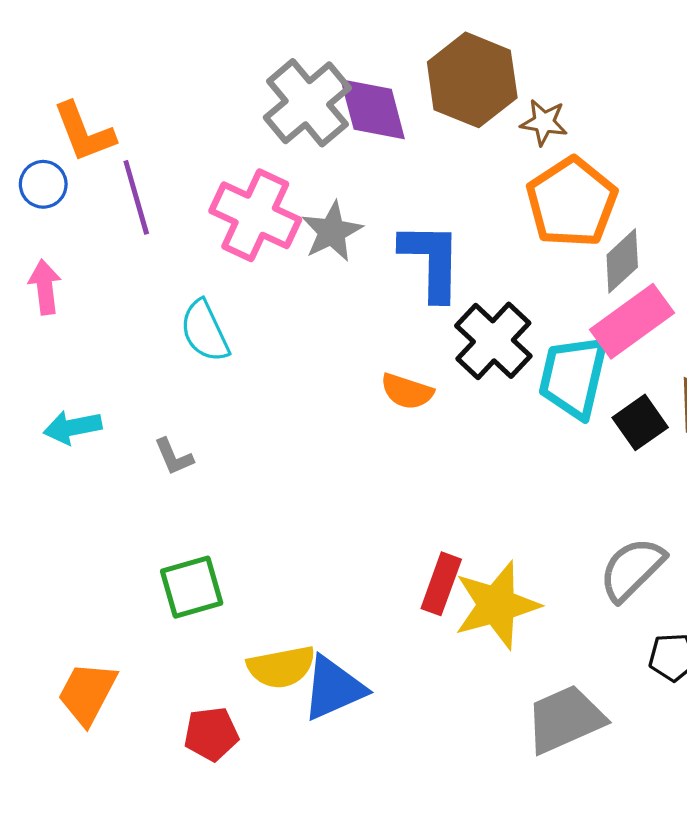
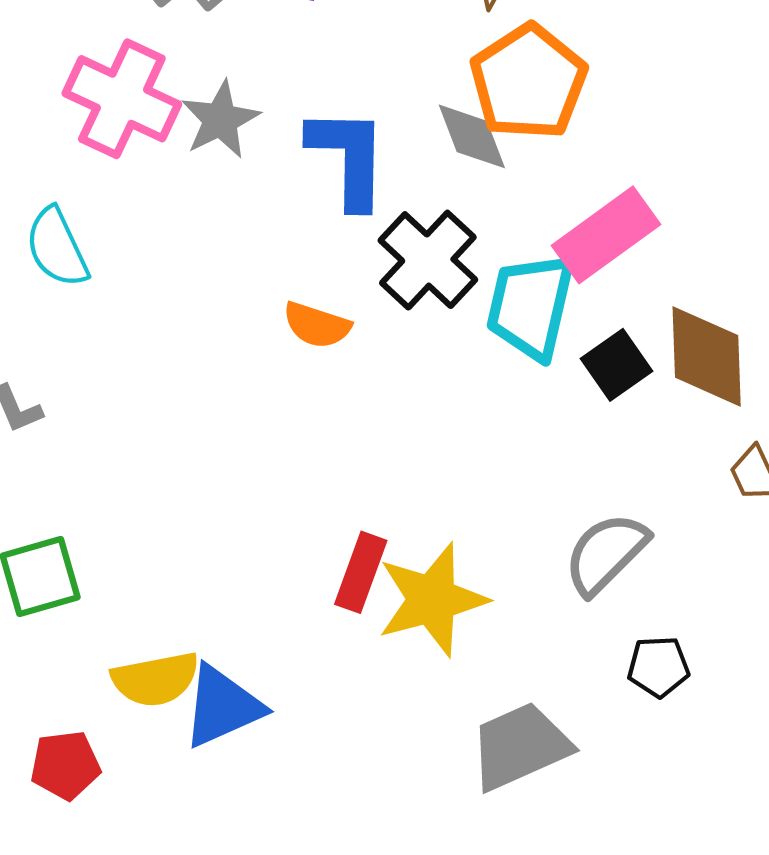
gray diamond: (622, 261) -> (472, 136), moved, turned -68

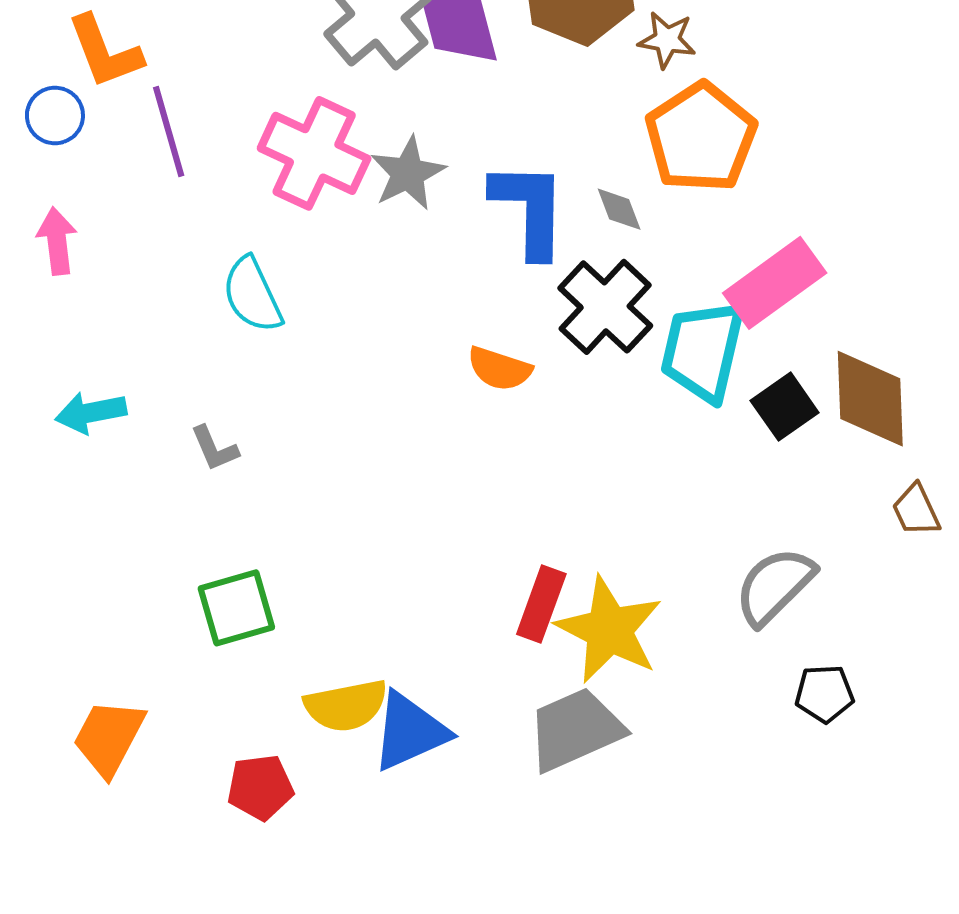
gray diamond: (472, 136) -> (619, 209), moved, size x0.7
yellow star: (432, 600) -> (609, 630), turned -30
gray trapezoid: (520, 746) -> (575, 730), moved

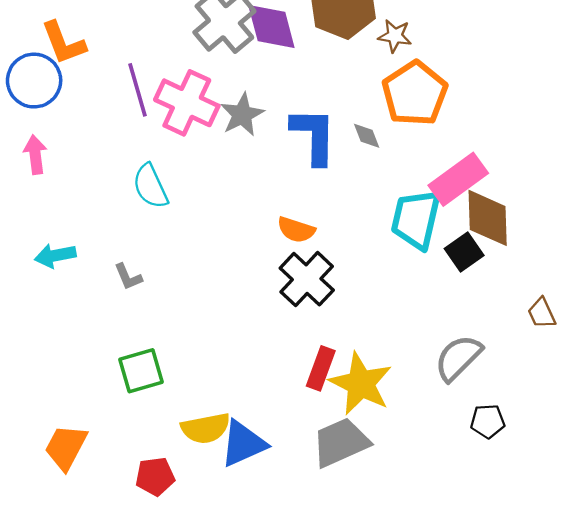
blue circle: (55, 116) -> (34, 81), size x1.6
purple line: (169, 131) -> (137, 90), moved
black cross: (605, 307) -> (307, 279), moved
brown diamond: (870, 399) -> (488, 218), moved

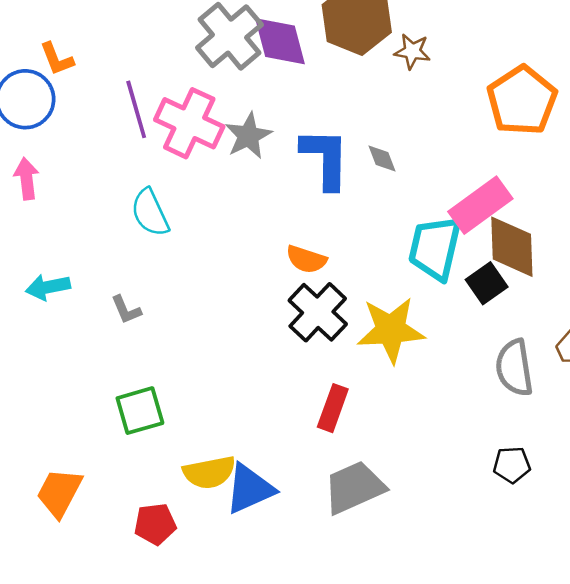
orange L-shape: (63, 43) -> (57, 59), size x0.7
orange pentagon: (415, 93) -> (522, 100), moved
gray semicircle: (458, 358) -> (514, 368), moved, turned -54
yellow star: (361, 384) -> (391, 330), moved, turned -30

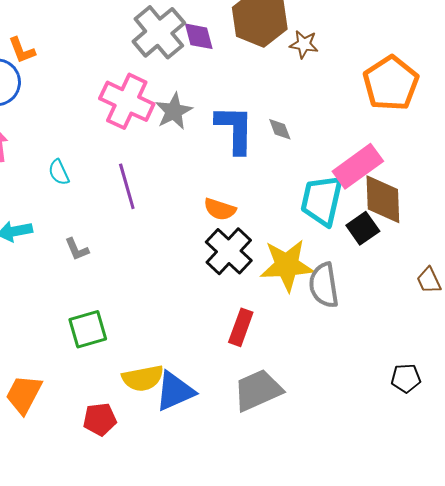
purple diamond: (280, 41) -> (199, 36), size x0.7
purple line: (136, 109) -> (127, 186), moved
cyan semicircle: (150, 213) -> (59, 172), moved, size x0.7
gray semicircle: (514, 368) -> (324, 285), moved
black pentagon: (512, 465) -> (406, 378), moved

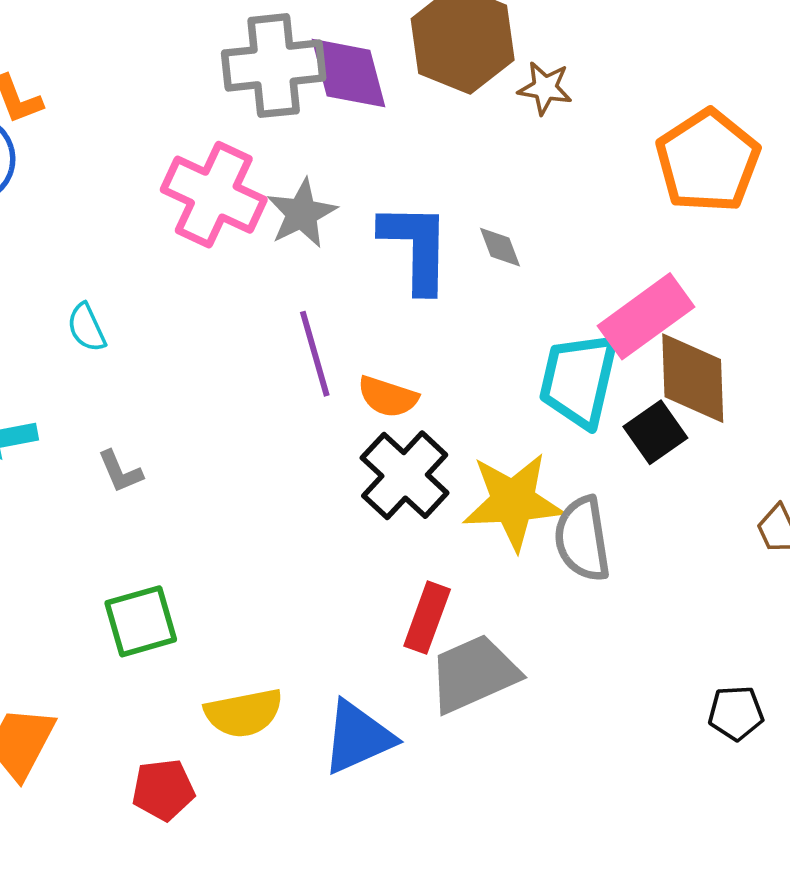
gray cross: (159, 32) -> (274, 66), turned 34
purple diamond: (199, 36) -> (348, 73), size x1.4
purple line: (127, 186) -> (315, 354), moved
gray trapezoid: (258, 390) -> (474, 674), moved
blue triangle: (175, 391) -> (358, 737), moved

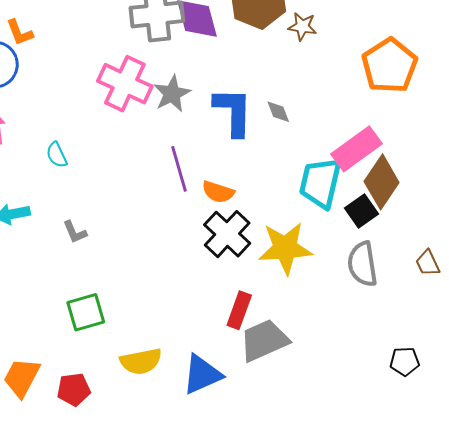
brown diamond: (693, 378) -> (382, 182), turned 36
gray semicircle: (582, 539) -> (362, 264), moved
red pentagon: (163, 790) -> (74, 389), moved

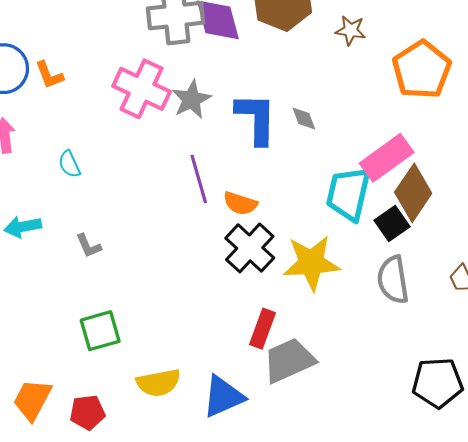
brown star: (302, 26) -> (351, 30), moved
orange L-shape: (20, 33) -> (49, 75), moved
black pentagon: (405, 361) -> (438, 383), size x1.6

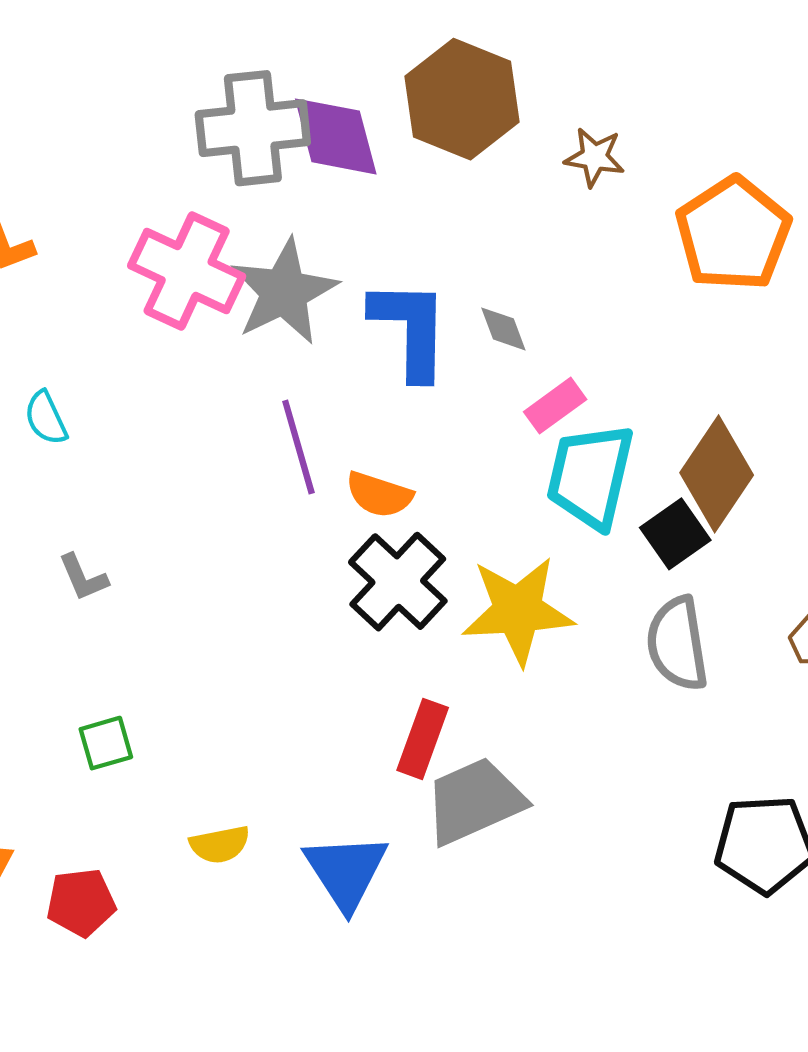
gray star: (191, 99) -> (284, 292), size x1.4
pink rectangle: (387, 158) -> (555, 406), moved, size x0.6
green square: (100, 331) -> (106, 743), size x0.7
yellow semicircle: (159, 383) -> (220, 845), size x0.7
blue triangle: (223, 397) -> (346, 871), turned -39

